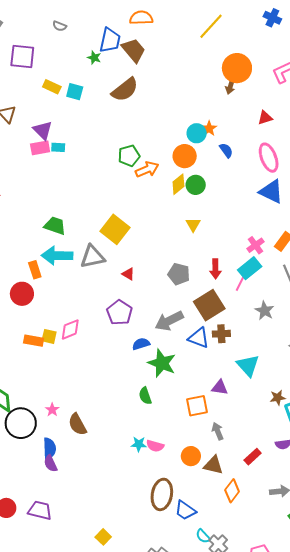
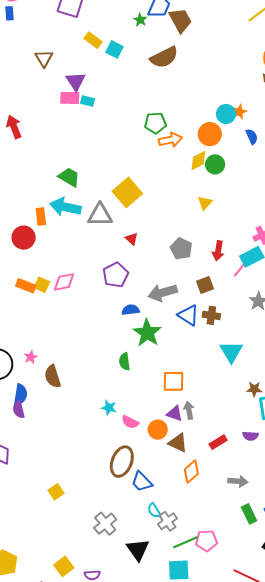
brown square: (209, 305) -> (205, 285), size x0.6
purple triangle: (220, 387) -> (175, 414), moved
pink semicircle: (155, 446) -> (130, 422), moved

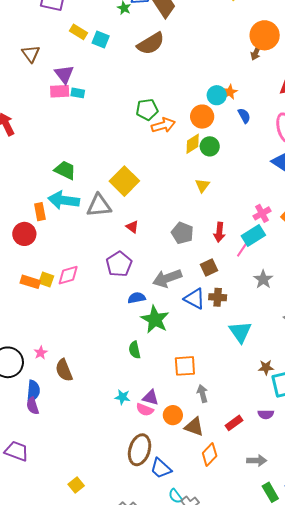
purple triangle: (175, 414) -> (151, 398), moved

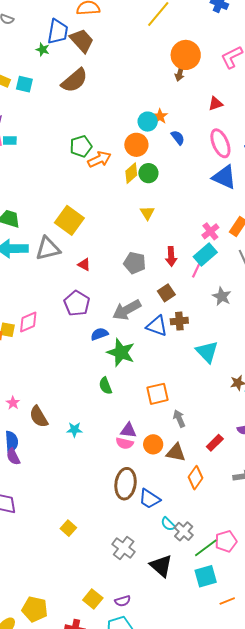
cyan star: (122, 397) -> (74, 430), moved

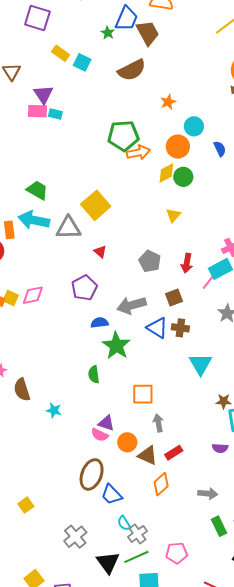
orange star: (160, 116) -> (168, 102), moved
green pentagon: (81, 146) -> (123, 136), size x1.4
red rectangle: (215, 443) -> (174, 453), moved
green line: (206, 548) -> (136, 557), moved

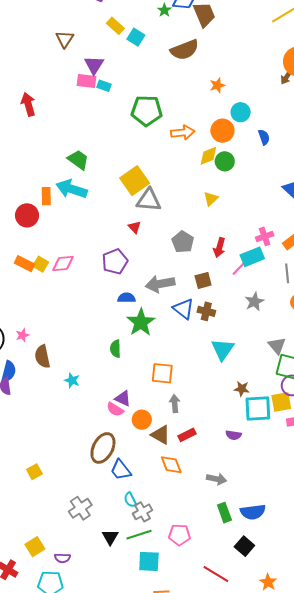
green pentagon: (123, 136) -> (147, 111), moved
gray triangle: (68, 228) -> (149, 200), moved
orange diamond: (161, 484) -> (171, 465), turned -75
black triangle: (108, 562) -> (110, 537), size x0.7

